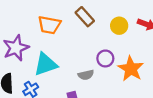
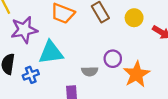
yellow circle: (119, 26) -> (134, 18), moved

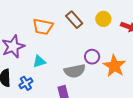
cyan triangle: (51, 53) -> (39, 61), size x0.6
gray semicircle: (90, 71) -> (75, 71), size x1.5

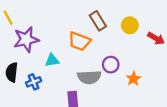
orange trapezoid: (43, 27) -> (79, 41), moved
orange star: (114, 66) -> (134, 79), size x0.6

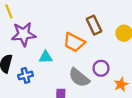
gray semicircle: (89, 77) -> (79, 78), turned 35

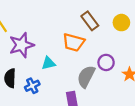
gray semicircle: (79, 78) -> (86, 77), turned 90

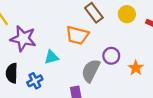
purple star: (21, 45) -> (23, 39), turned 30

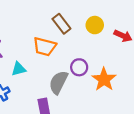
orange star: (136, 68) -> (104, 79), size x1.5

